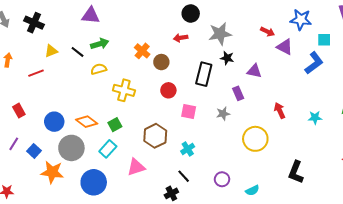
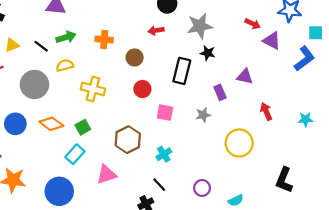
orange cross: (142, 51) -> (104, 39), moved, turned -35
purple triangle: (254, 71) -> (245, 77), moved
gray circle: (71, 148) -> (34, 84), moved

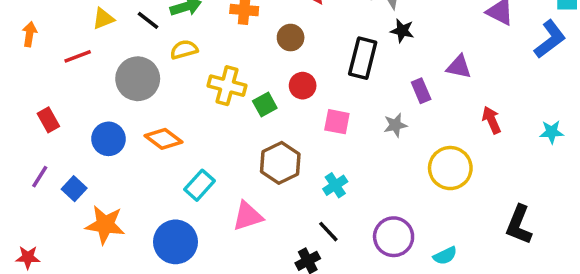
green square: (83, 127) -> (265, 105), moved
purple circle: (202, 188) -> (394, 237), size x1.5

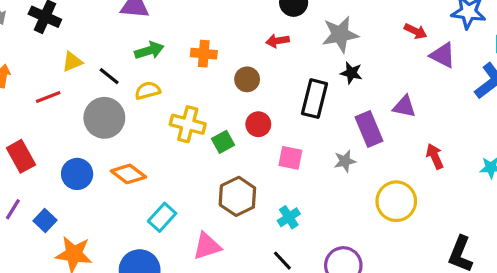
black line: (148, 20) -> (109, 76), moved
purple rectangle: (421, 91) -> (369, 129), size x1.5
red rectangle: (48, 120) -> (21, 156), size x1.4

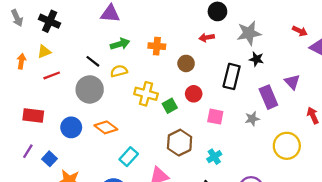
yellow triangle: (72, 62) -> (44, 52), moved
purple triangle: (404, 107) -> (292, 82), turned 35
red rectangle: (21, 156) -> (33, 115), turned -54

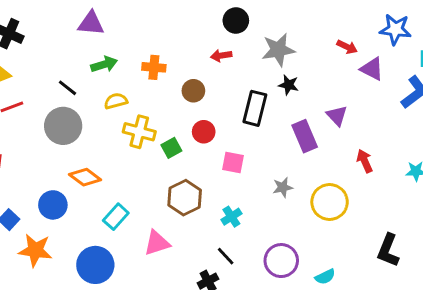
yellow semicircle: (119, 71) -> (116, 101), moved
gray star: (252, 119) -> (283, 187), moved
blue circle: (71, 127) -> (53, 205), moved

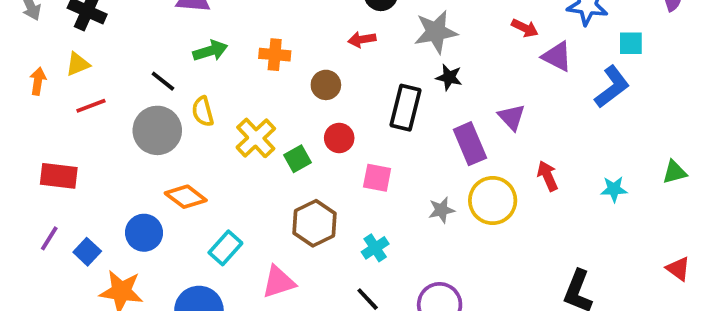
yellow semicircle: (116, 101) -> (203, 111), moved, turned -90
yellow cross: (139, 132) -> (256, 138), turned 32
yellow circle: (330, 202) -> (493, 200), moved

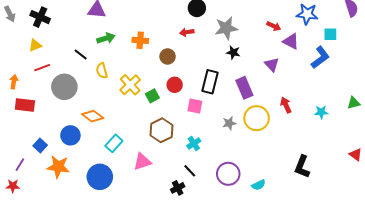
orange arrow: (38, 81) -> (14, 82), moved
black rectangle: (405, 108) -> (210, 82), moved
purple triangle: (512, 117) -> (272, 65), moved
gray circle: (157, 130) -> (64, 87), moved
purple line: (49, 238) -> (20, 165), moved

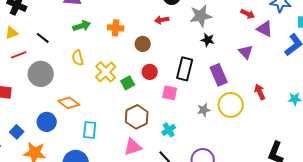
black line: (81, 54) -> (43, 38), moved
cyan rectangle: (114, 143) -> (90, 130), turned -36
pink triangle: (142, 162) -> (133, 147), moved

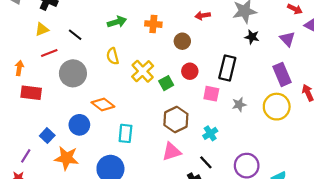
purple triangle: (246, 52) -> (287, 39), moved
purple rectangle: (219, 75) -> (282, 74), moved
gray star: (204, 110) -> (239, 104), moved

